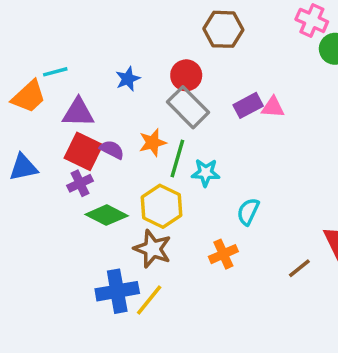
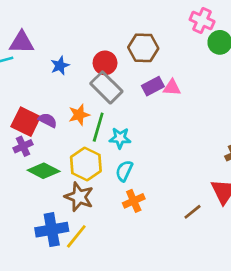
brown hexagon: (223, 29) -> (143, 48), moved
purple triangle: (78, 112) -> (22, 42), moved
cyan semicircle: (248, 212) -> (124, 171), moved

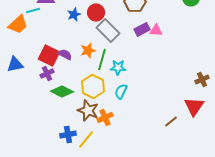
red circle: (105, 63) -> (96, 12), moved
orange cross: (134, 201) -> (105, 117), moved
blue cross: (52, 230) -> (68, 134), size x0.7

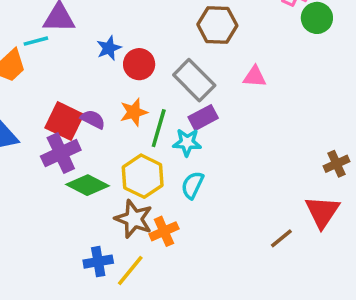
red circle: (96, 12) -> (139, 64), moved
purple rectangle: (142, 29) -> (203, 118), moved
gray rectangle: (108, 30) -> (194, 80), moved
purple cross: (47, 73) -> (61, 153), size x1.5

